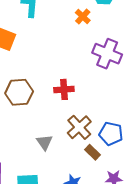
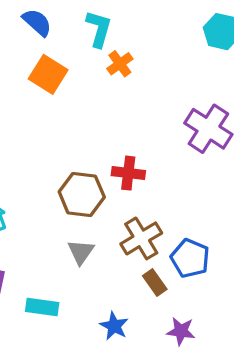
orange cross: (83, 17) -> (120, 64), moved
brown hexagon: (19, 92) -> (82, 194), moved

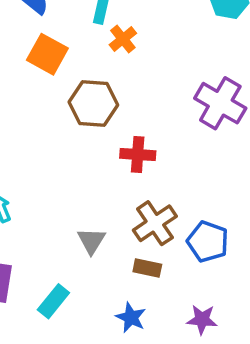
brown hexagon: (82, 194) -> (93, 104), moved
brown rectangle: (155, 283) -> (147, 268), moved, turned -40
cyan rectangle: (42, 307) -> (53, 301), turned -56

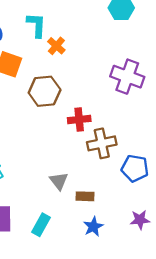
brown cross: (155, 223) -> (102, 143), moved, turned 32
brown rectangle: (147, 268) -> (85, 196), moved
blue star: (131, 318) -> (93, 227), turned 30

